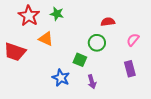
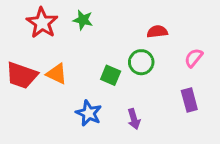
orange triangle: (46, 39) -> (57, 74), moved
green square: (80, 60) -> (111, 75), moved

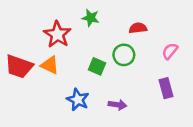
green star: (83, 20) -> (91, 18), moved
red star: (42, 23) -> (57, 34), moved
purple arrow: (134, 119) -> (117, 105), turned -66

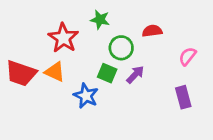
green circle: (124, 55) -> (121, 48), moved
blue star: (78, 100) -> (86, 96), moved
purple arrow: (117, 105) -> (135, 75), moved, turned -54

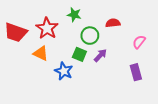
red trapezoid: (21, 73) -> (16, 32), moved

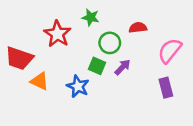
red trapezoid: (16, 32) -> (19, 58), moved
pink semicircle: (139, 42) -> (170, 51), size x1.5
orange triangle: (41, 53) -> (40, 81), moved

